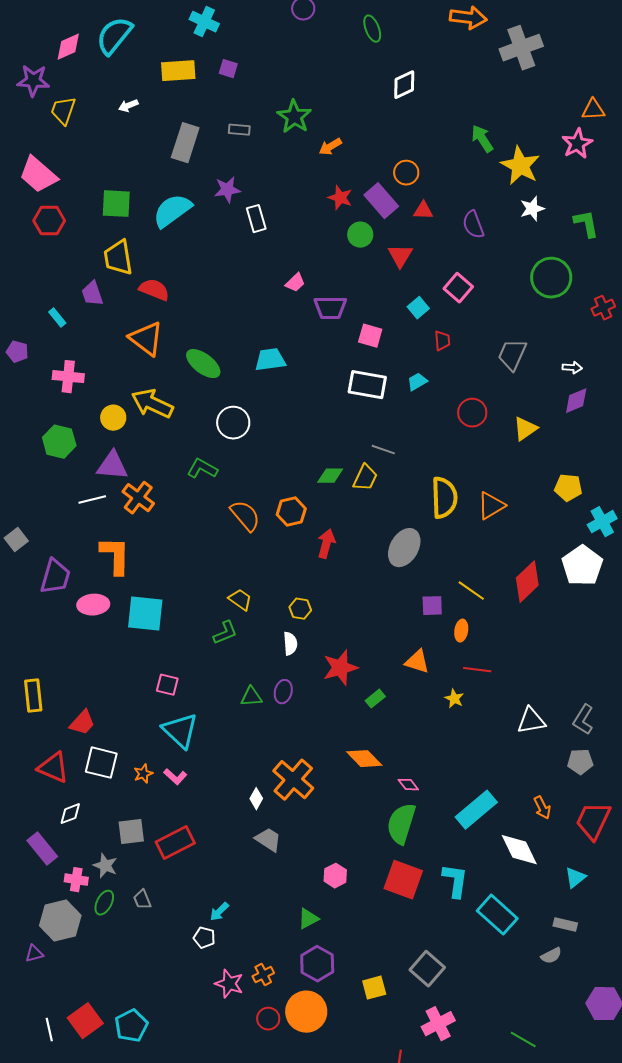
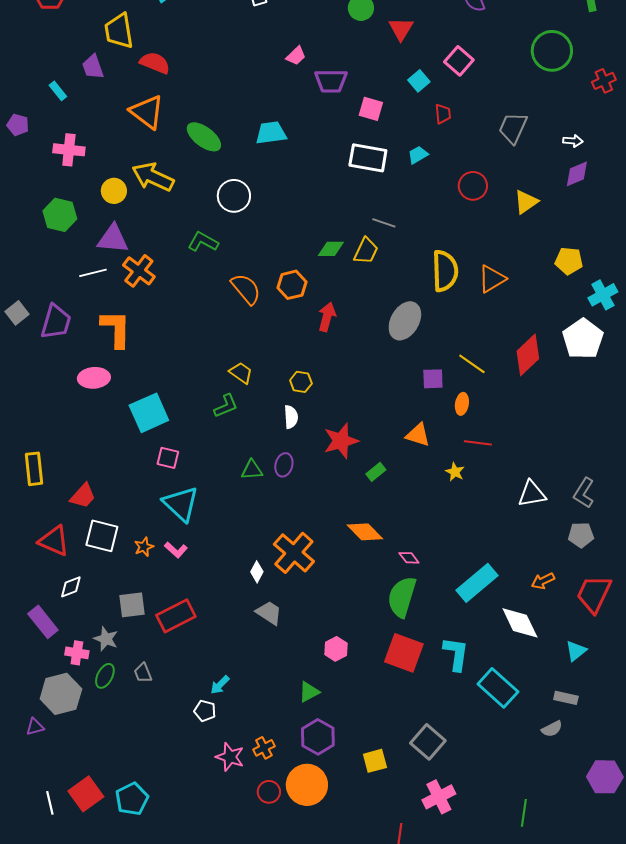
purple trapezoid: (55, 577) -> (56, 322), moved
cyan square: (145, 614) -> (149, 413), moved, turned -30
orange arrow: (542, 808) -> (543, 581), turned 90
green line: (523, 1040) -> (524, 813), turned 68

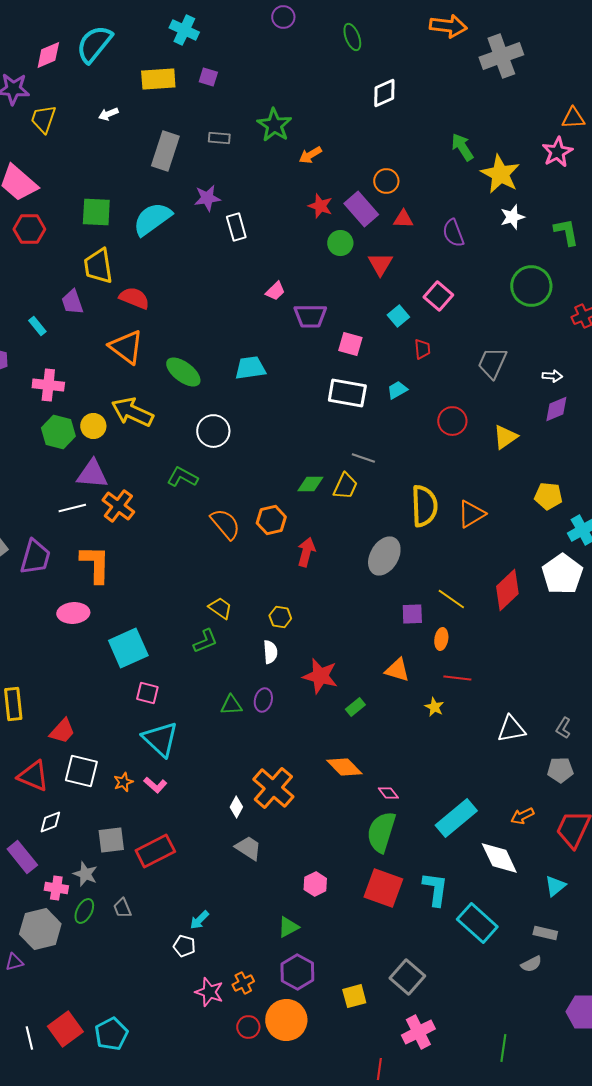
green hexagon: (60, 215) -> (58, 432), moved
red star: (341, 441) -> (320, 676), turned 30
gray L-shape: (584, 493) -> (563, 728), size x0.7

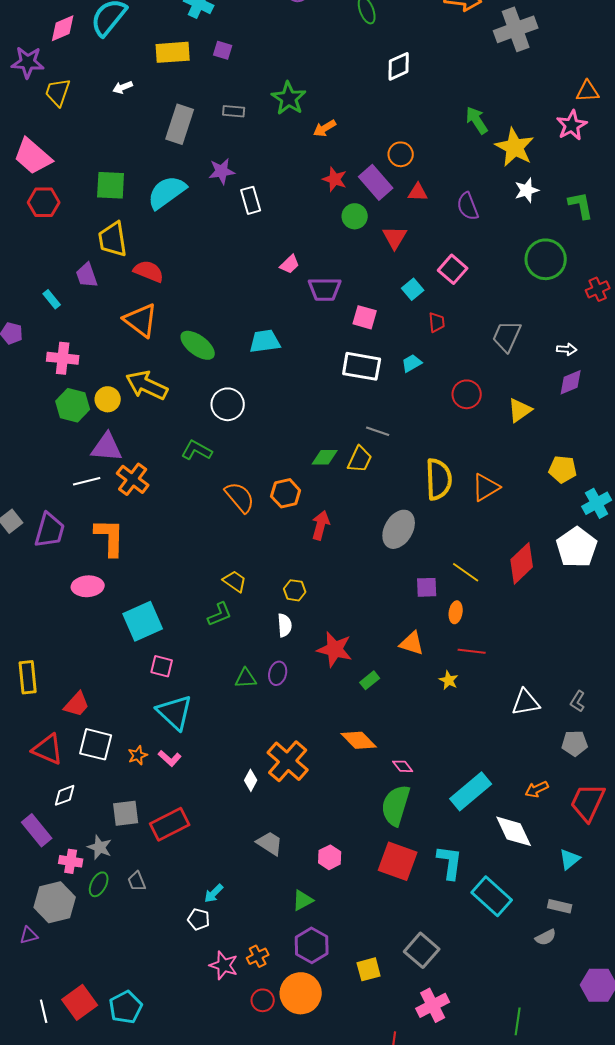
gray trapezoid: (248, 848) -> (270, 843), moved

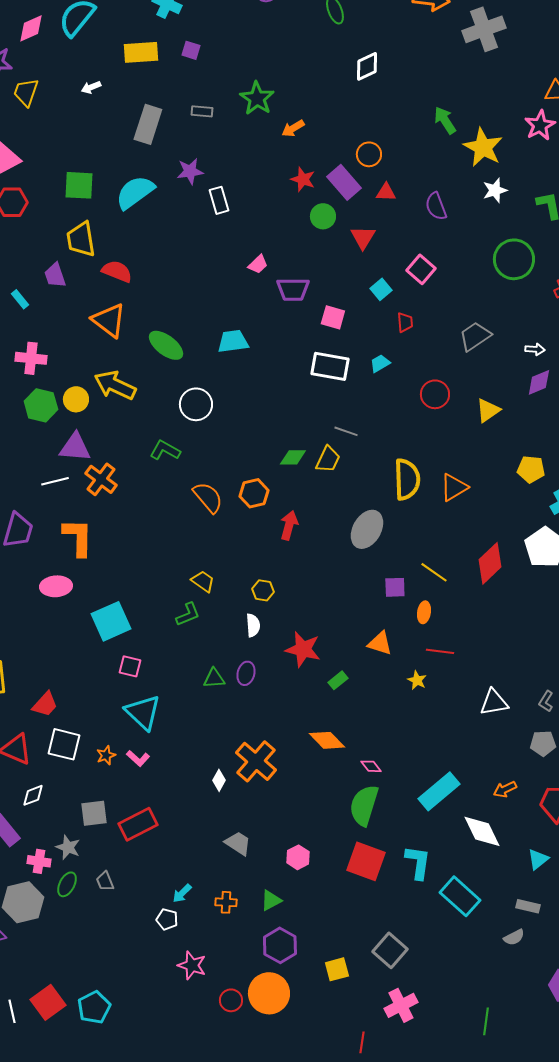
gray trapezoid: (507, 336) -> (475, 336), turned 32
orange cross: (258, 956) -> (226, 902), moved, turned 30

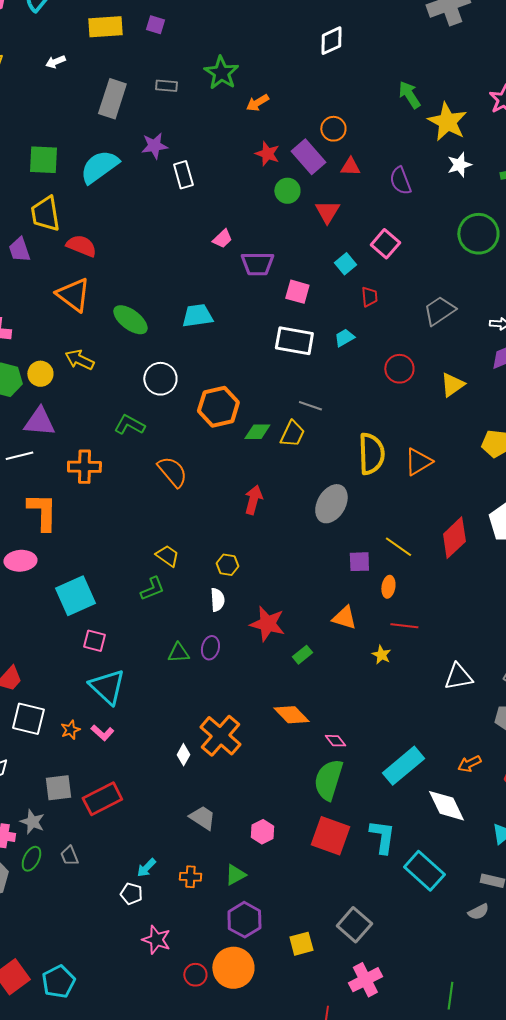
yellow arrow: (115, 385) -> (79, 360), size x0.7
orange cross: (101, 479) -> (84, 467), moved, turned -36
orange hexagon: (254, 493) -> (218, 407), moved, size x1.4

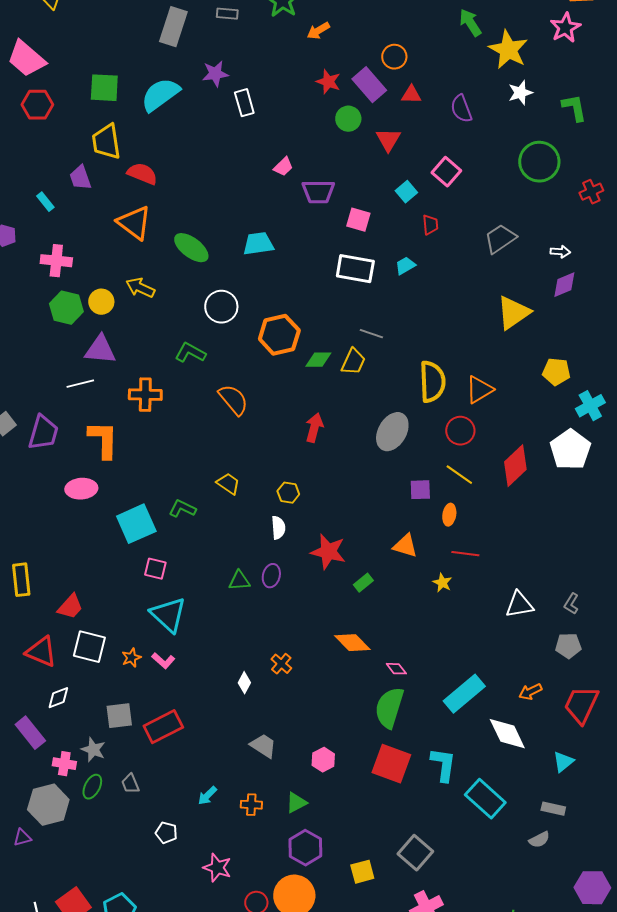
red circle: (399, 369) -> (460, 431), moved
yellow triangle: (452, 385) -> (513, 313), size x1.4
green L-shape: (152, 589) -> (182, 509), moved, turned -132
orange cross: (220, 736) -> (281, 664), size x0.5
white pentagon: (131, 894) -> (166, 833), moved

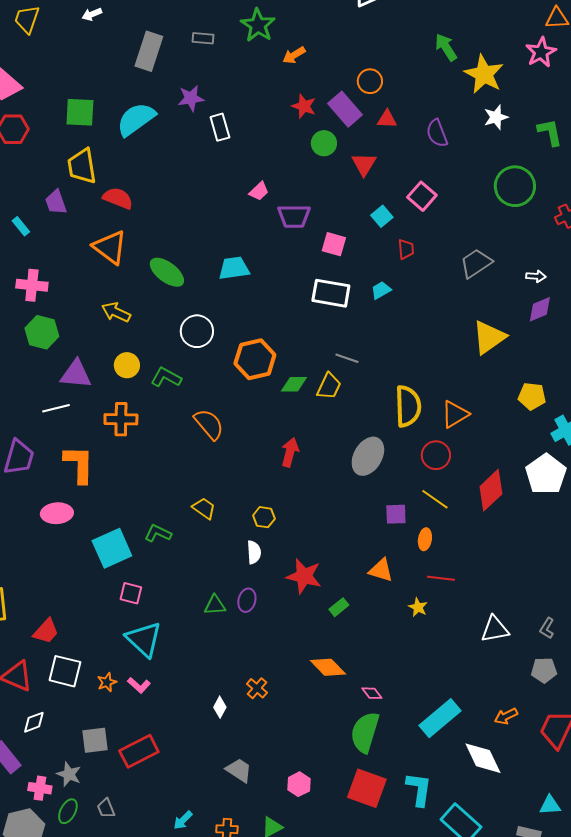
yellow circle: (101, 302) -> (127, 365), moved
cyan triangle: (563, 762) -> (550, 805), moved, turned 35

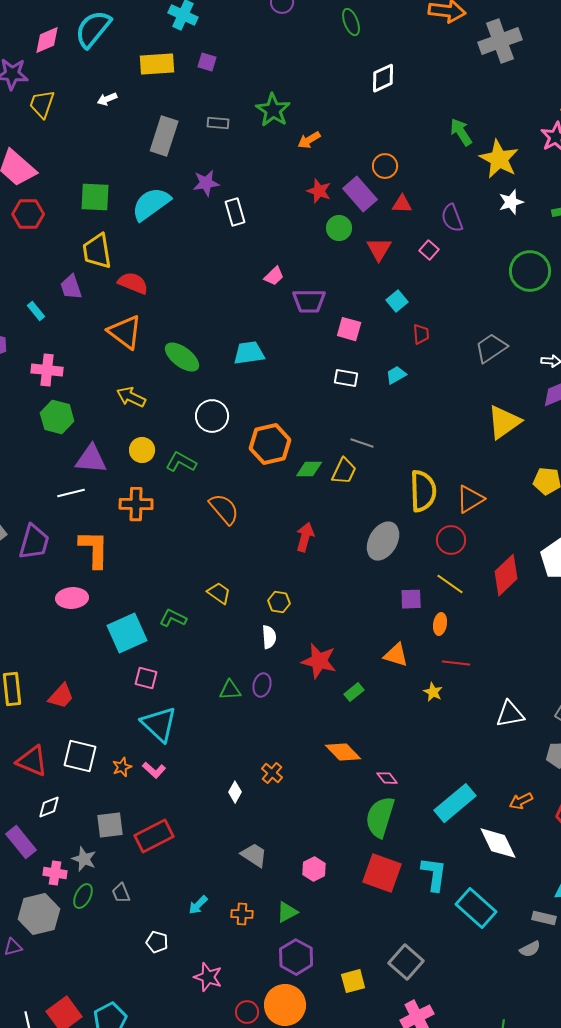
pink square: (422, 196) -> (429, 250), moved, size x0.7
white rectangle: (331, 293) -> (346, 378), size x0.6
red trapezoid: (46, 631) -> (61, 696), moved

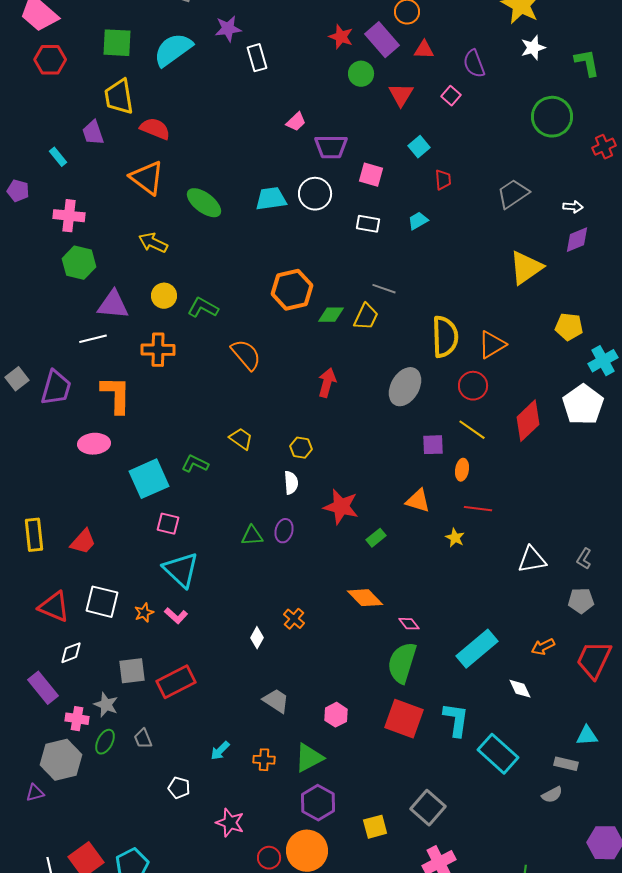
white circle: (212, 416) -> (315, 194), moved
white diamond: (498, 843) -> (520, 689), size x0.6
green triangle: (287, 912) -> (309, 758), size x1.4

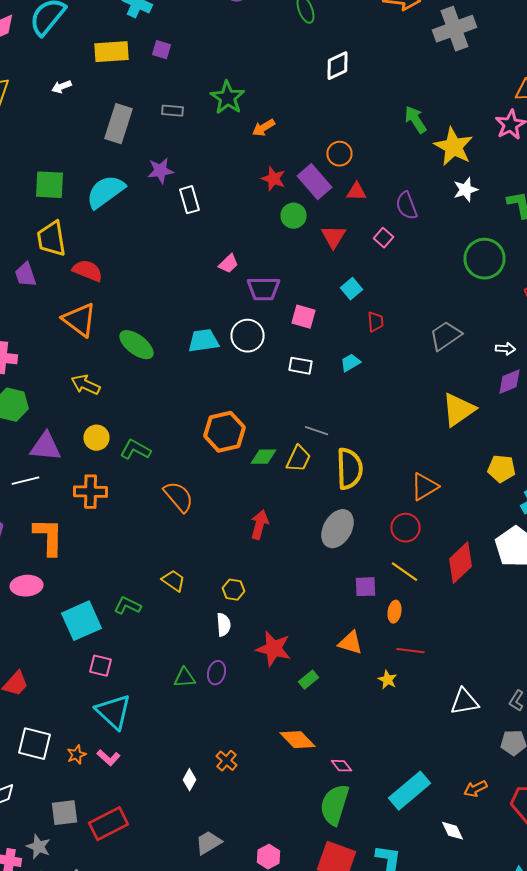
yellow semicircle: (445, 337) -> (350, 469), moved
gray trapezoid: (276, 701) -> (208, 843), turned -64

